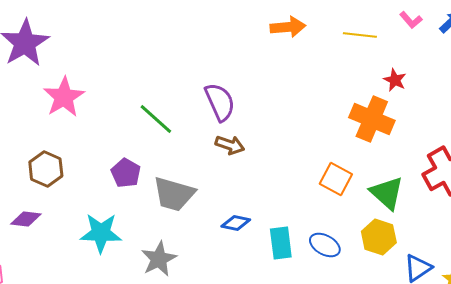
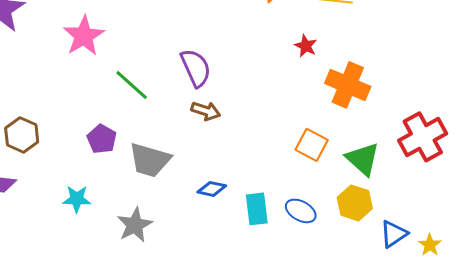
red star: (395, 80) -> (306, 46), moved
pink star: (64, 97) -> (84, 36), moved
cyan star: (101, 233) -> (77, 199), size x0.7

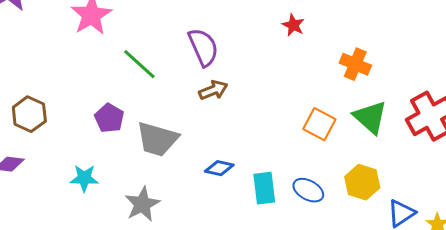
red star: (306, 46) -> (293, 25), moved
orange cross: (348, 85) -> (355, 64), size x0.7
brown arrow: (206, 111) -> (213, 90), turned -40
green triangle: (363, 159) -> (370, 117), moved

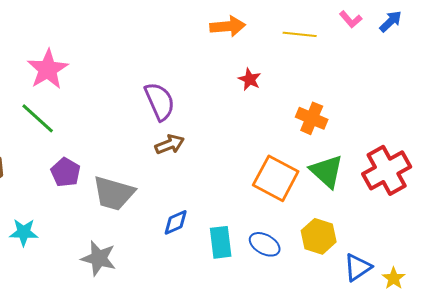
green line: (139, 64) -> (38, 118), moved
orange square: (319, 124) -> (276, 178), size x1.4
blue diamond: (219, 168) -> (176, 222), turned -36
cyan star: (84, 178) -> (24, 232), moved
gray star: (142, 204) -> (99, 258), turned -30

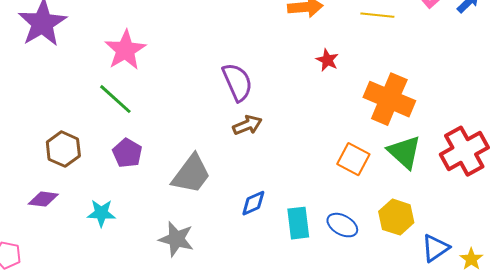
orange cross: (312, 118) -> (389, 99), size x1.6
purple pentagon: (66, 172) -> (127, 153), moved
orange square: (276, 178) -> (353, 159), size x0.7
gray trapezoid: (114, 193) -> (191, 174), turned -69

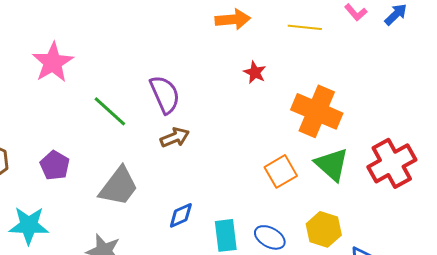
green line: (115, 99) -> (110, 111), moved
orange square: (353, 159) -> (281, 171), turned 32
cyan star: (101, 213) -> (29, 225), size x1.4

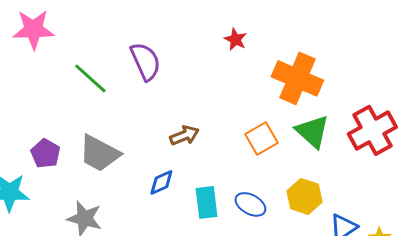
pink star: (53, 62) -> (33, 29), turned 30
brown arrow: (175, 137) -> (184, 135), moved
purple pentagon: (55, 165) -> (45, 153), moved
gray trapezoid: (119, 186) -> (99, 153), turned 81

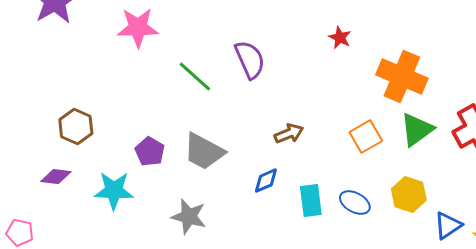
green triangle: (312, 131) -> (417, 130), turned 42

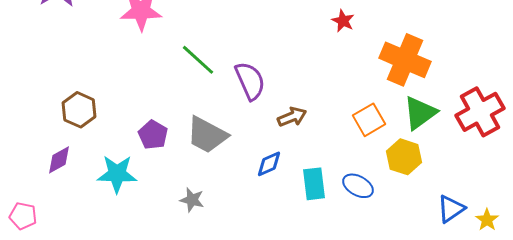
purple semicircle: (250, 60) -> (250, 81), moved
purple diamond: (56, 177) -> (59, 160), turned -36
yellow hexagon: (409, 195) -> (404, 157), moved
gray star: (189, 217) -> (192, 200), size x0.7

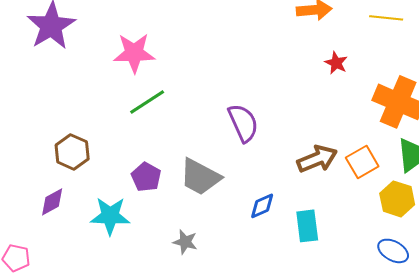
green line: (198, 60) -> (147, 102), moved, turned -75
brown arrow: (292, 117) -> (317, 159), moved, size x1.4
blue ellipse: (358, 186) -> (393, 251), moved

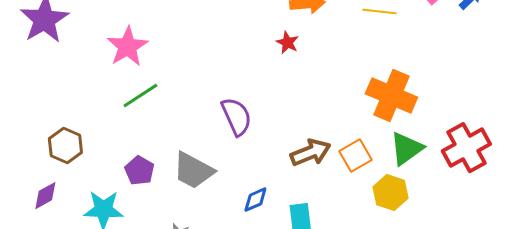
pink star: (134, 53) -> (127, 47), turned -30
red star: (336, 63) -> (287, 43), moved

